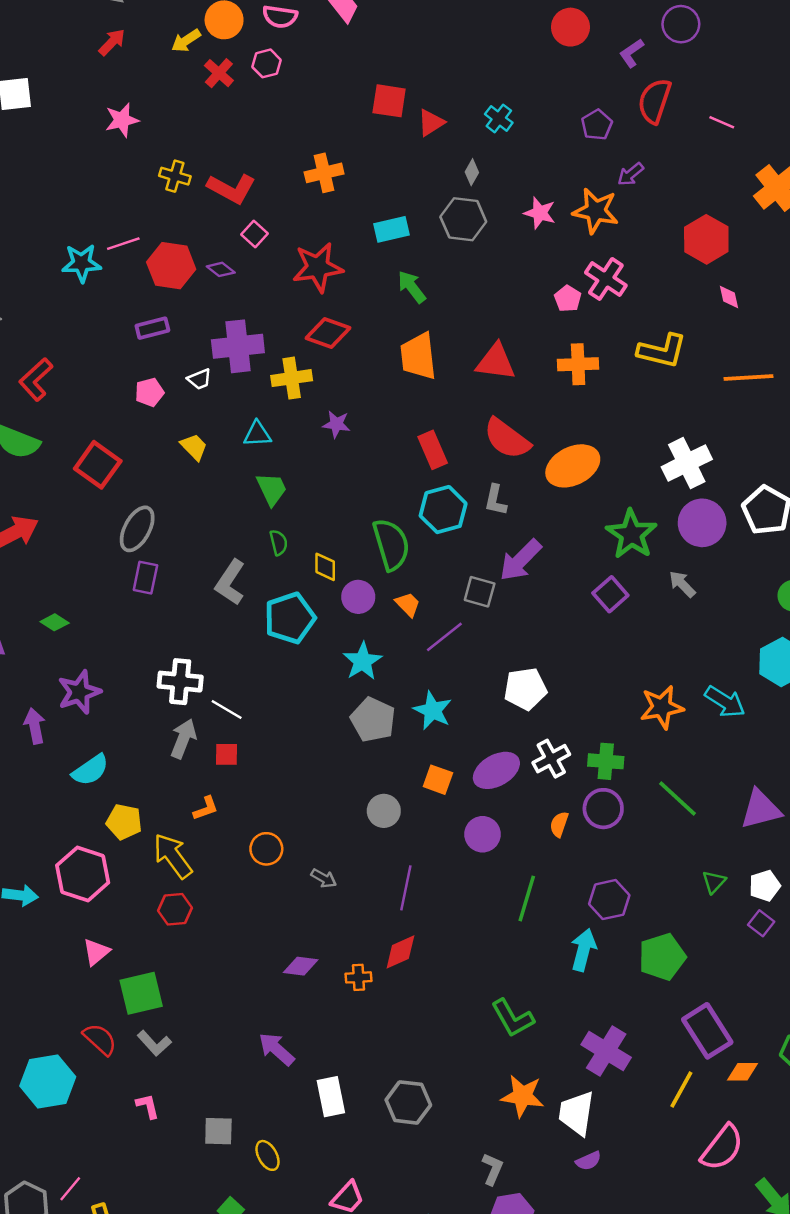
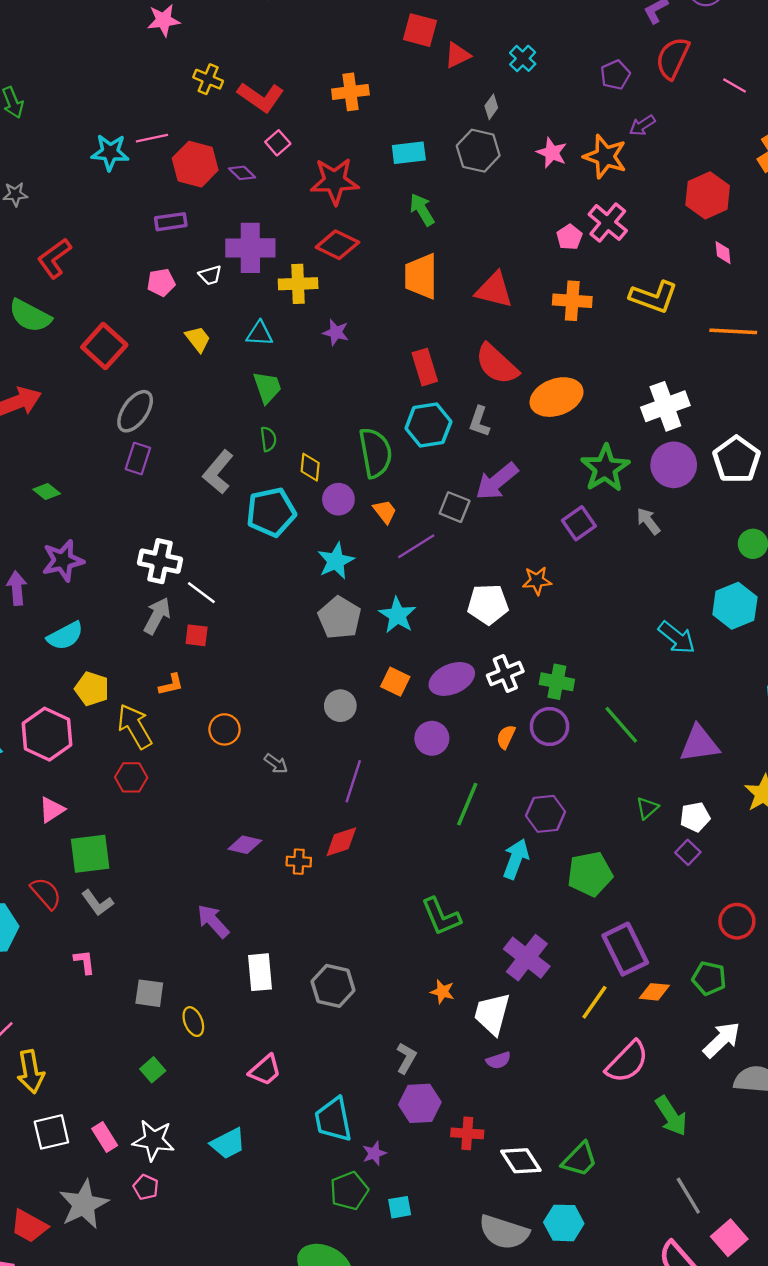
orange star: (662, 707) -> (537, 581), moved, size x0.7
orange star: (522, 1096) -> (442, 992), size x0.6

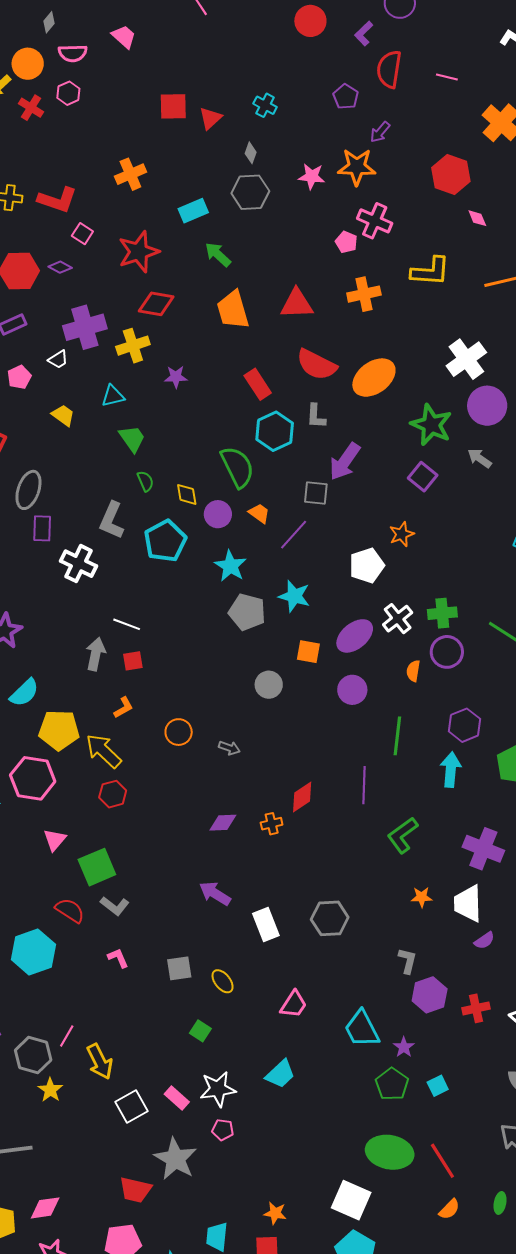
white cross: (160, 561) -> (78, 564), moved, turned 30
yellow pentagon: (92, 689) -> (59, 730), size x1.4
purple line: (353, 781) -> (364, 785), moved
green L-shape: (441, 917) -> (403, 835), turned 93

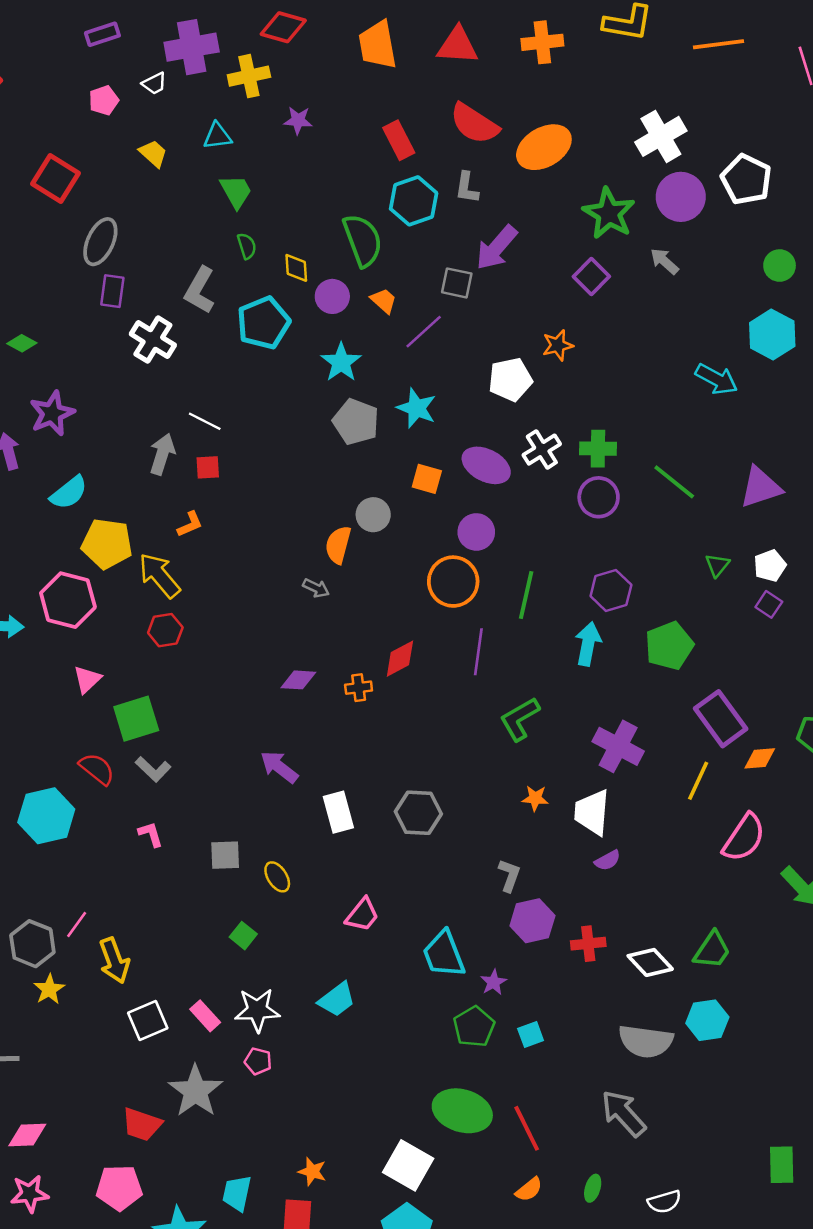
purple ellipse: (355, 636) -> (486, 465), turned 60
orange semicircle: (413, 671) -> (338, 545), moved, size x1.4
orange circle: (179, 732) -> (453, 582), moved, size x1.5

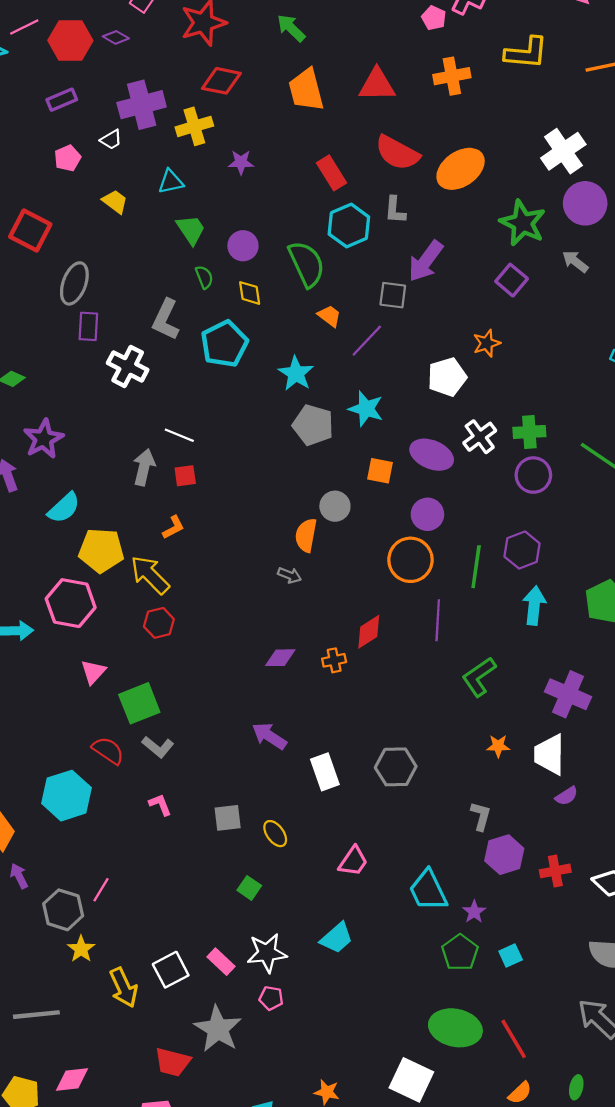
purple circle: (332, 296) -> (243, 246), moved
purple hexagon: (611, 590) -> (522, 550), moved
yellow arrow: (114, 961) -> (124, 988), moved

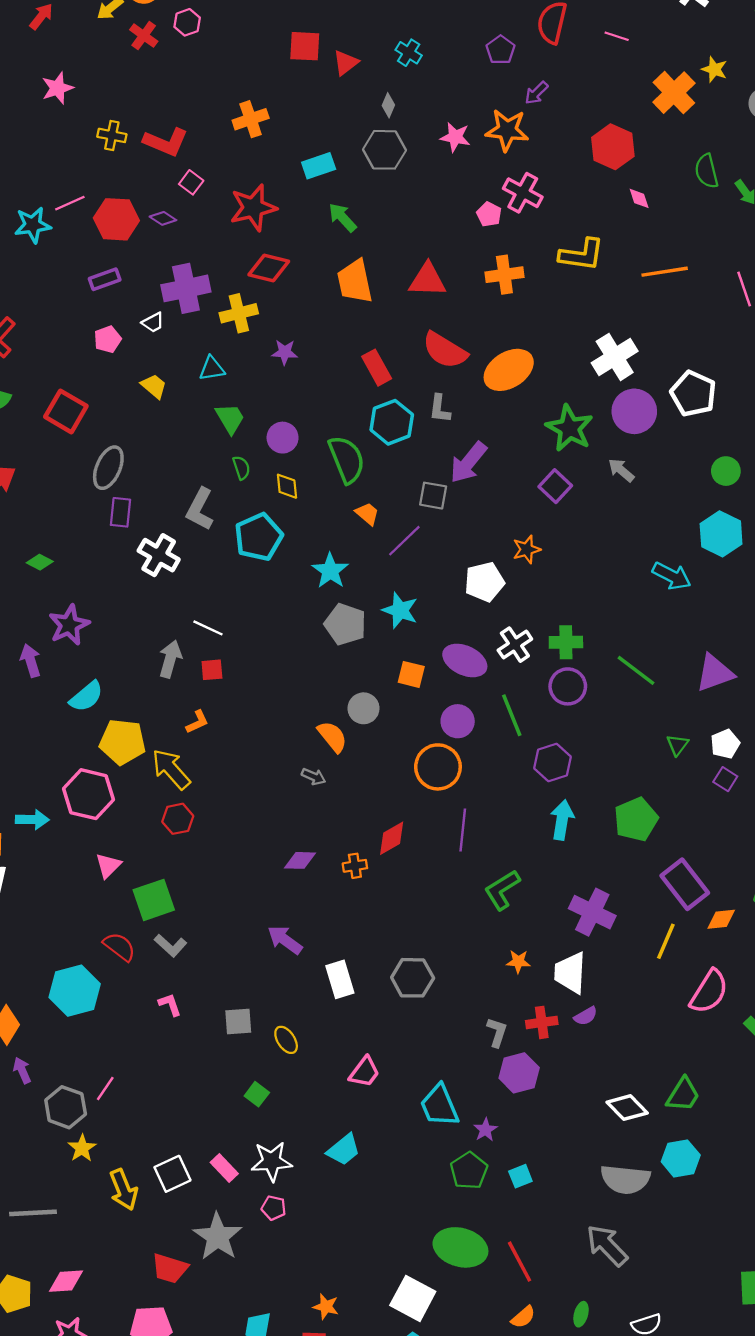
orange semicircle: (306, 535) -> (332, 737), turned 128
green line: (476, 567) -> (512, 715), moved, turned -33
red cross: (555, 871) -> (542, 1022), moved

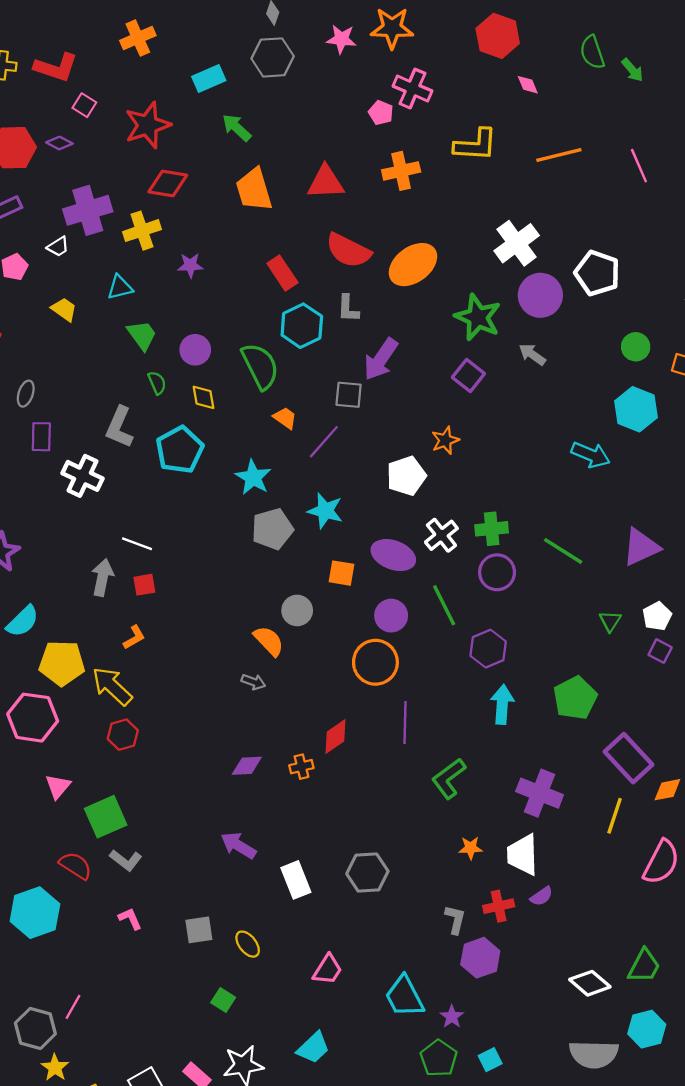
gray ellipse: (108, 468) -> (26, 394), size x0.6
gray pentagon: (345, 624) -> (272, 529), turned -30

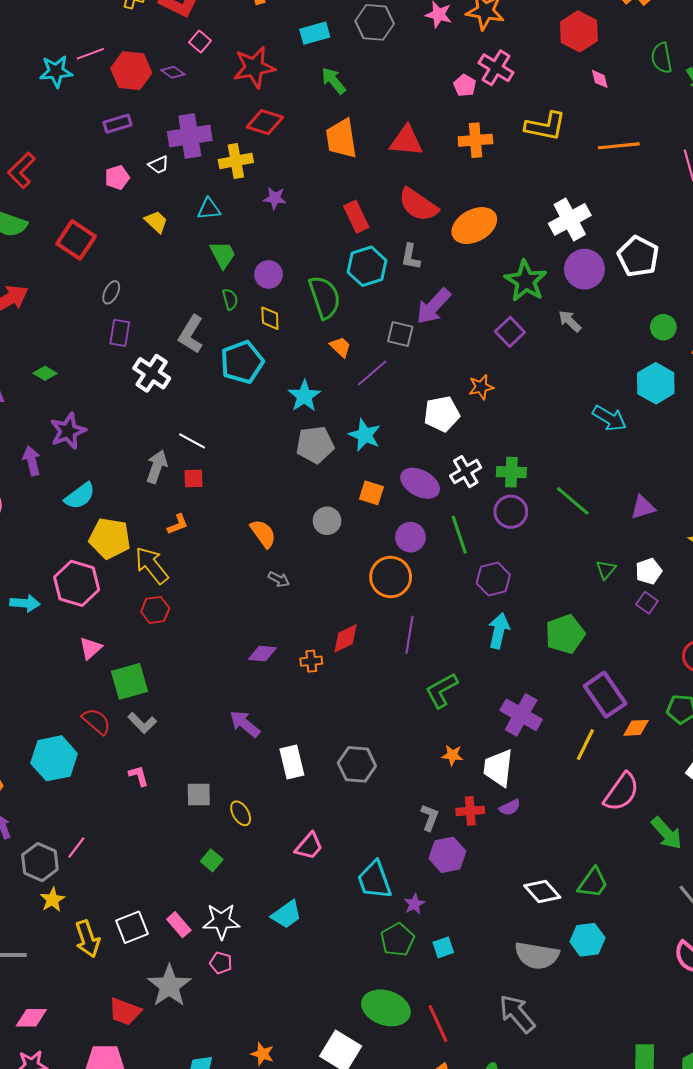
purple triangle: (641, 547) -> (643, 507), size x0.7
orange semicircle: (269, 641) -> (263, 534), moved

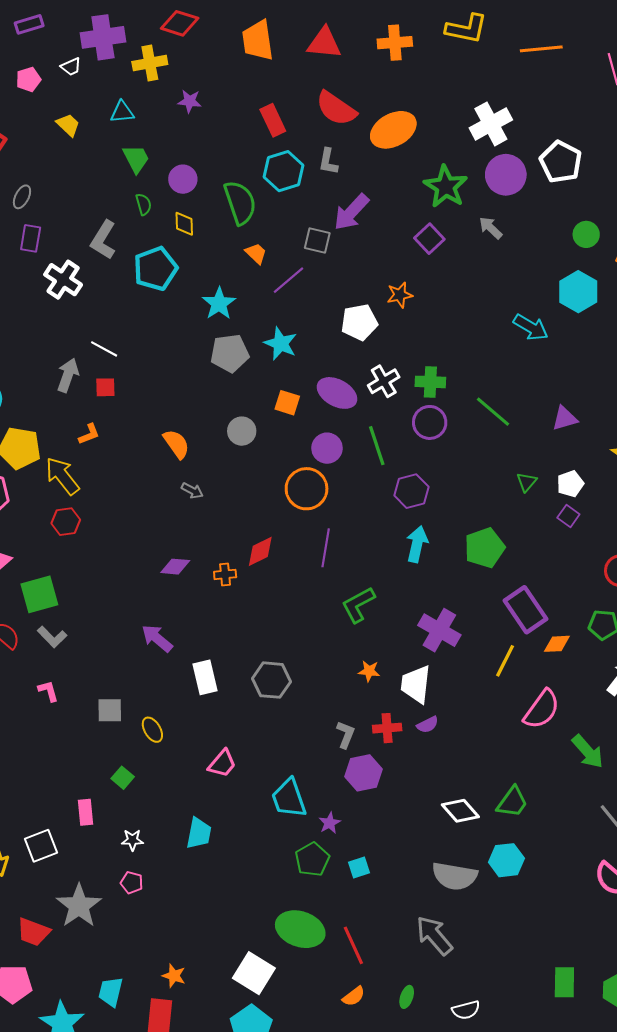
cyan trapezoid: (286, 914) -> (199, 833), turned -44
white star: (221, 921) -> (132, 840), size x0.6
pink rectangle: (179, 925) -> (85, 812), moved, turned 35

